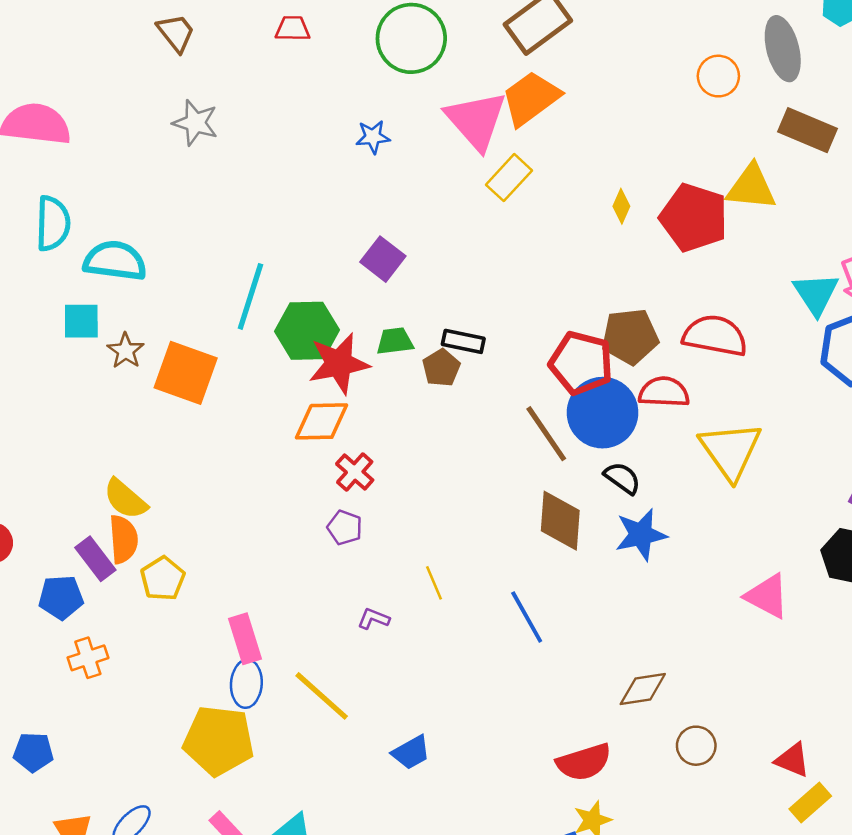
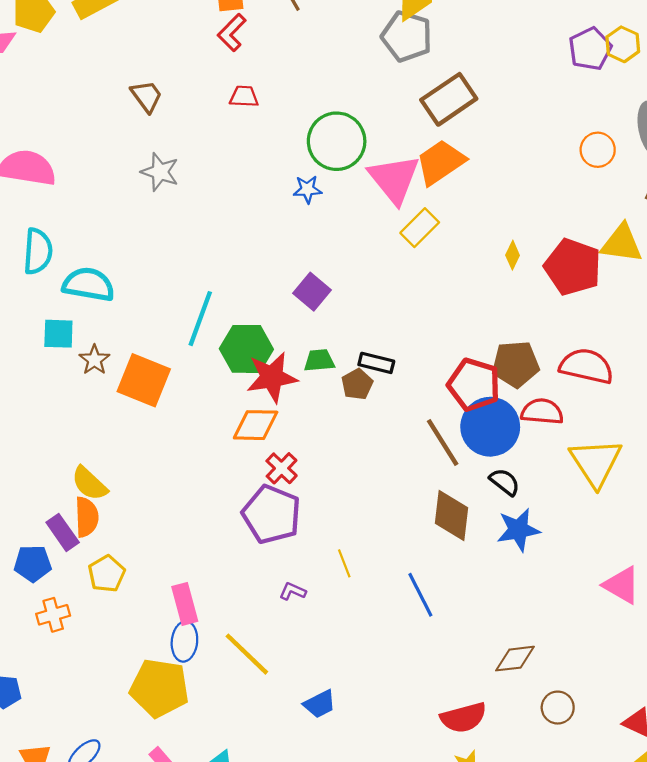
green circle: (411, 38) -> (337, 141), moved
purple pentagon: (345, 528) -> (272, 514), size x2.0
yellow pentagon: (163, 579) -> (107, 574), moved

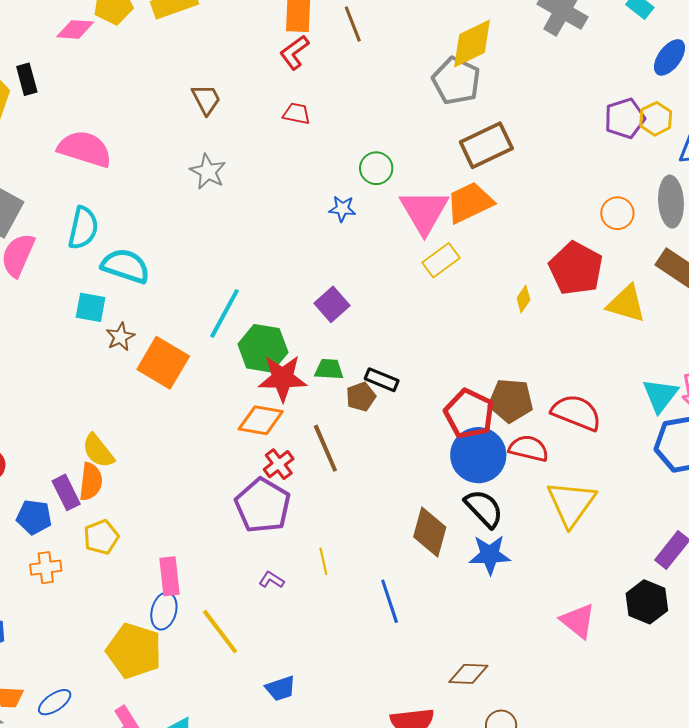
green circle: (337, 141) -> (376, 168), size x0.6
red pentagon: (573, 267) -> (576, 268), moved
brown line: (443, 443) -> (325, 448), moved
black semicircle: (505, 482) -> (484, 508), size x1.4

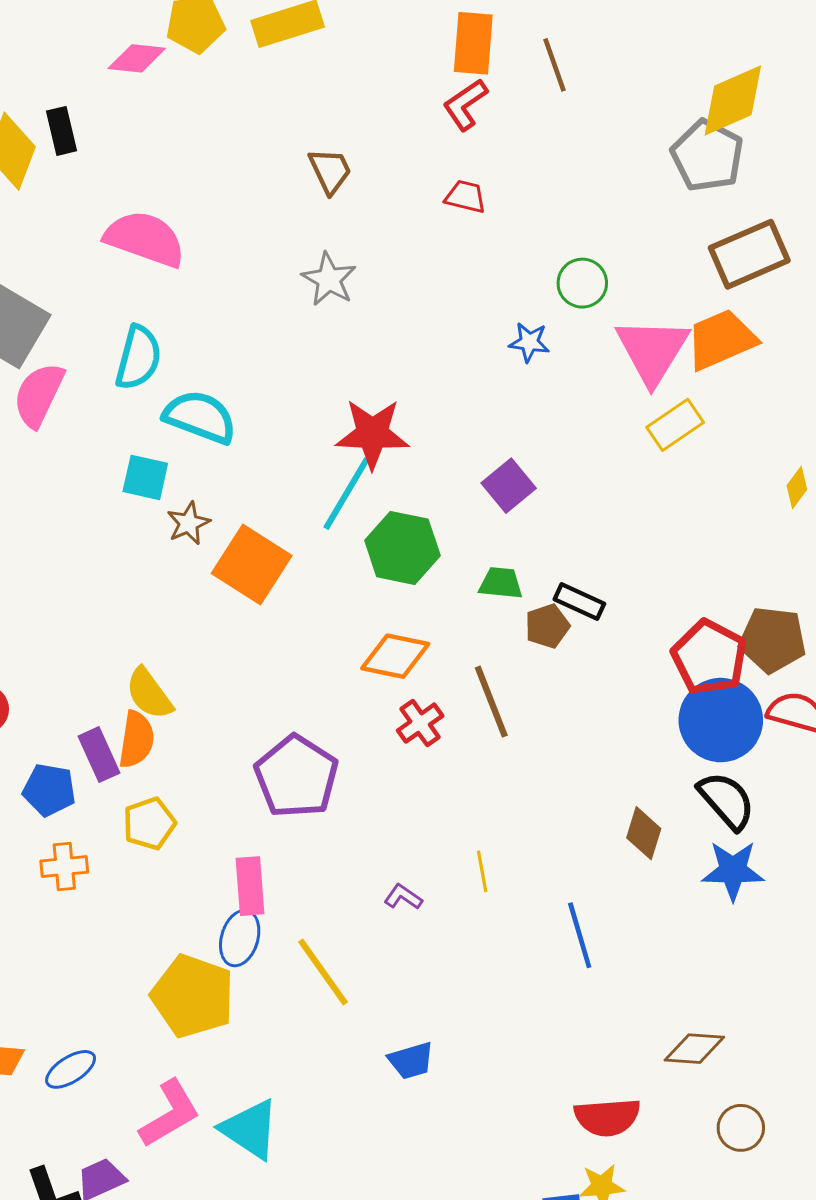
red star: (283, 378) -> (372, 434), moved
purple pentagon: (263, 505) -> (296, 777), moved
brown diamond: (430, 532) -> (644, 833), size x0.7

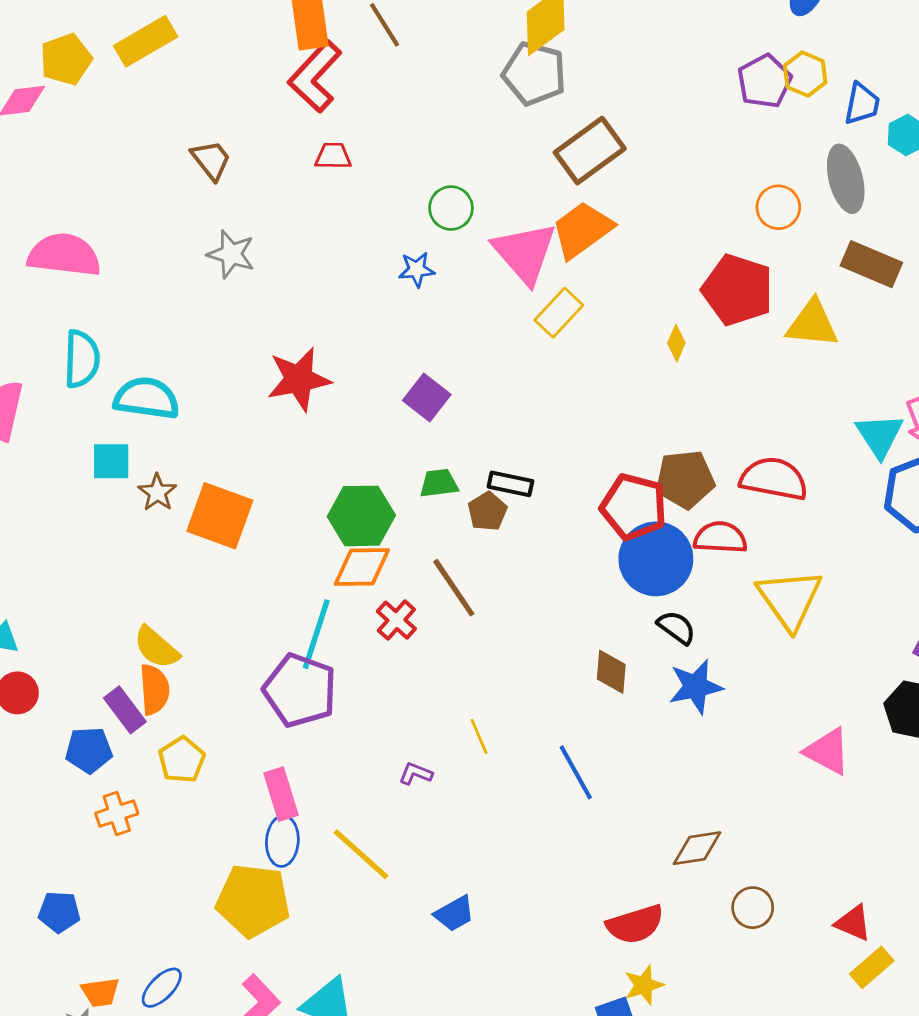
red L-shape: (465, 105) -> (315, 76), size x1.5
cyan line: (346, 494) -> (316, 634), moved
green hexagon: (402, 548) -> (361, 516), moved
black semicircle: (726, 801) -> (676, 627), size x0.7

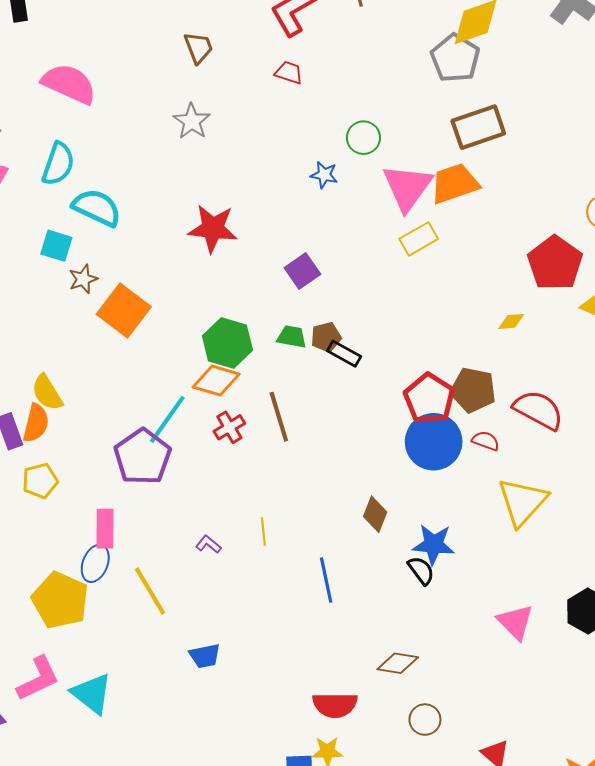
yellow diamond: (676, 343) -> (511, 321), moved, turned 44
brown pentagon: (487, 511) -> (326, 337), moved
red semicircle: (720, 538) -> (486, 441), size x0.7
black semicircle: (676, 627) -> (421, 570), moved

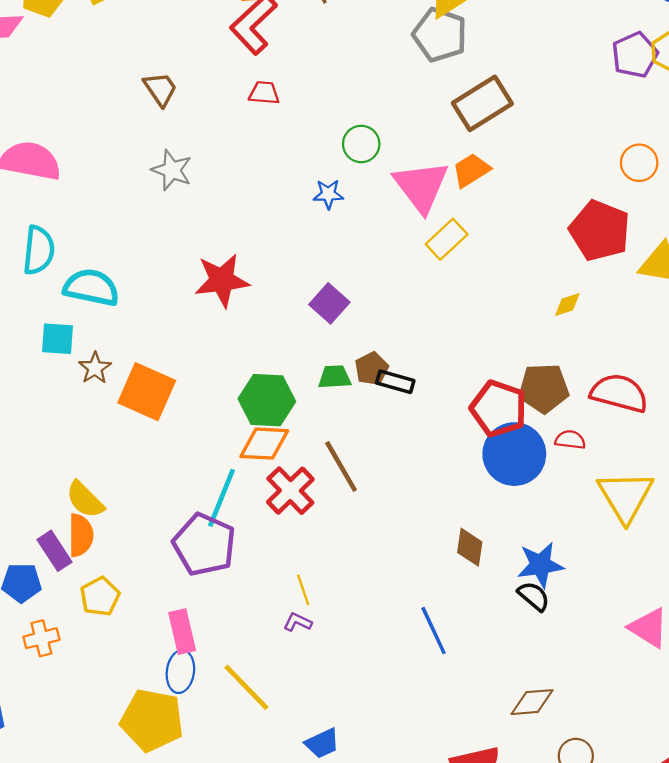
orange trapezoid: (455, 184) -> (471, 170), size x0.7
red cross: (229, 427) -> (290, 491), size x1.4
yellow line: (263, 531) -> (303, 590), moved

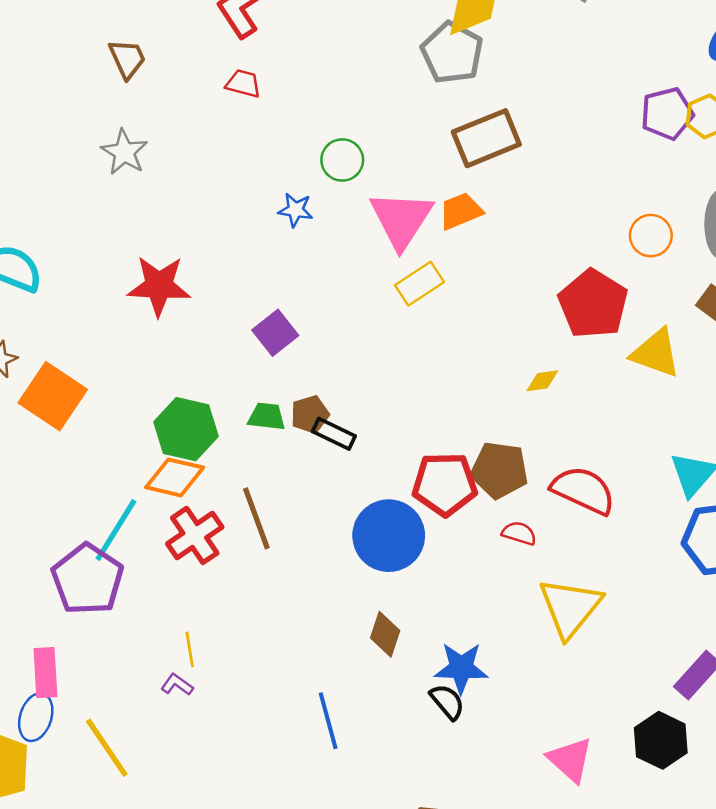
red pentagon: (499, 409) -> (445, 484), turned -30
blue circle: (514, 454) -> (389, 536), moved

